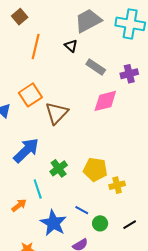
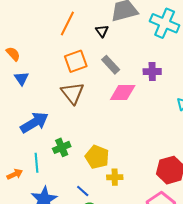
gray rectangle: (96, 67) -> (111, 65), moved
orange square: (30, 95) -> (76, 61), moved
brown triangle: (57, 113) -> (73, 93), turned -35
blue line: (82, 210) -> (83, 191), moved

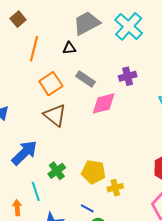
cyan cross: (165, 23) -> (129, 26), turned 32
black triangle: (102, 31) -> (69, 48), turned -48
orange arrow: (15, 174) -> (17, 208), turned -56

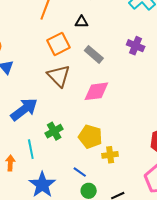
black triangle: (69, 48) -> (81, 22), moved
purple cross: (128, 76) -> (136, 46), turned 30
gray rectangle: (85, 79) -> (94, 54), moved
pink diamond: (104, 103) -> (96, 91), moved

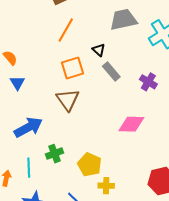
black triangle: (81, 22) -> (99, 50), turned 32
gray rectangle: (94, 54) -> (111, 71), moved
pink diamond: (96, 91) -> (131, 124), moved

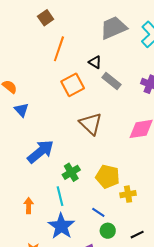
brown triangle: (68, 100) -> (91, 124), moved
cyan line: (29, 168) -> (60, 196), moved

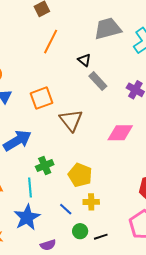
orange square: (73, 85) -> (42, 98), moved
yellow cross: (128, 194) -> (91, 202), moved
green circle: (108, 231) -> (80, 231), moved

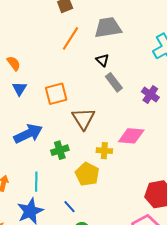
gray trapezoid: (108, 29) -> (108, 28), moved
green cross: (45, 165) -> (60, 150), moved
yellow cross: (91, 202) -> (104, 151), moved

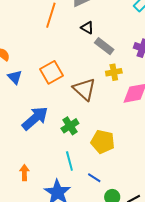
yellow cross: (104, 151) -> (114, 72), moved
cyan line: (36, 182) -> (69, 161), moved

